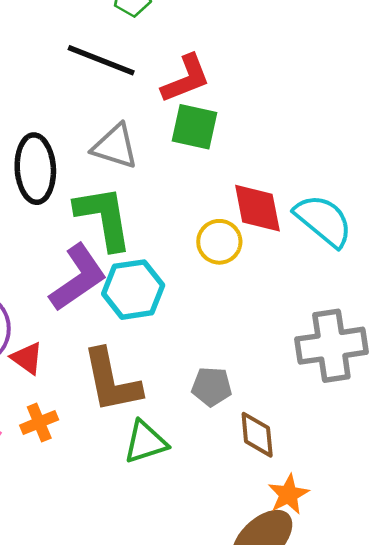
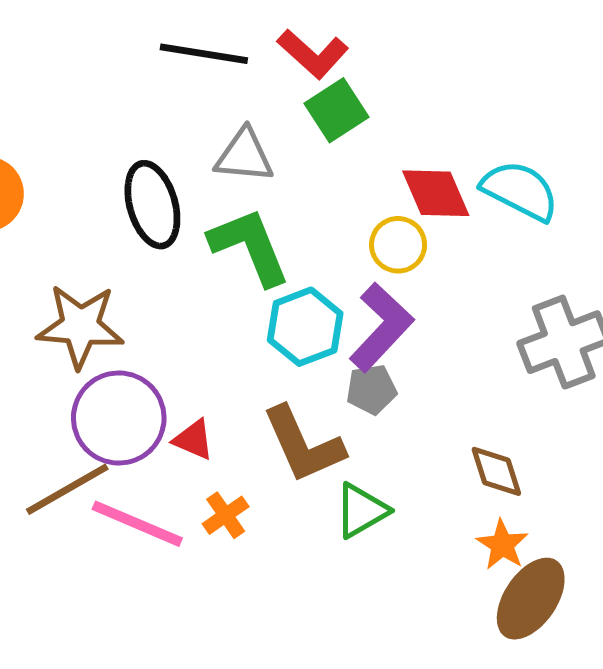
red L-shape: (186, 79) -> (313, 54), turned 76
green square: (195, 127) -> (337, 110), turned -33
purple L-shape: (78, 278) -> (381, 327), moved
gray pentagon: (212, 387) -> (371, 389), moved
orange star: (288, 494) -> (502, 545), moved

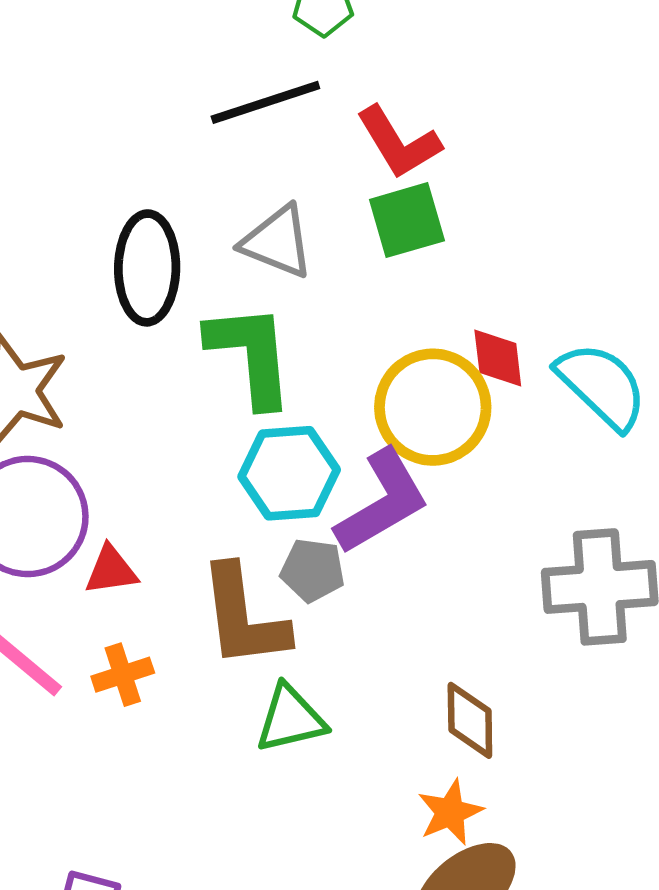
black line: (204, 54) -> (265, 102), turned -44
red diamond: (436, 193) -> (498, 358), size x0.7
yellow circle: (398, 245) -> (433, 407), size x1.6
gray pentagon: (371, 389) -> (313, 570), moved
red triangle: (193, 440) -> (111, 570), turned -48

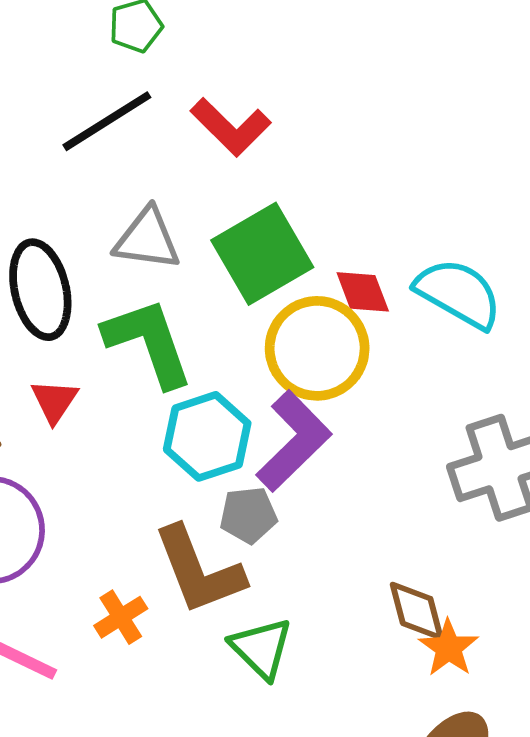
green square: (407, 220) -> (262, 254), moved, size x1.4
red triangle: (111, 570) -> (54, 401), moved, turned -34
orange cross: (123, 675) -> (121, 617), moved
green triangle: (290, 719) -> (261, 648), turned -48
orange star: (450, 812) -> (449, 648), moved

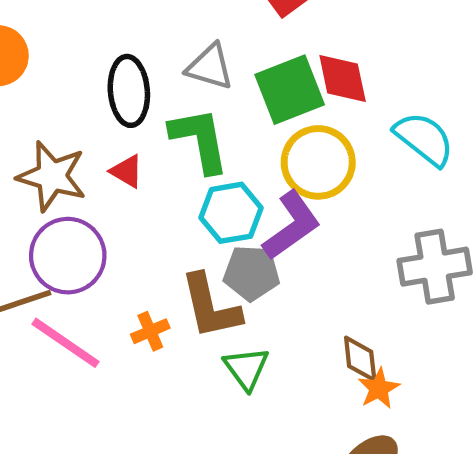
red diamond: (363, 292) -> (343, 79), moved, size x1.4
red triangle: (54, 401) -> (127, 171), turned -42
gray pentagon: (248, 515) -> (252, 273), size x1.4

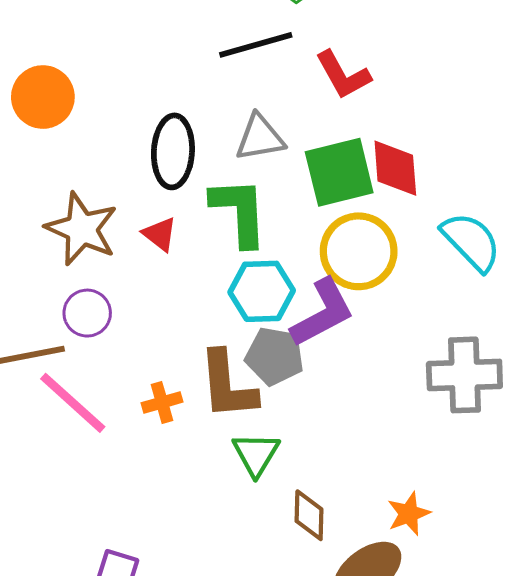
gray triangle: (210, 67) -> (260, 138), turned -34
purple circle: (68, 256) -> (87, 313), size x0.6
brown diamond: (360, 359) -> (309, 515), moved
orange star: (379, 388) -> (409, 514), moved

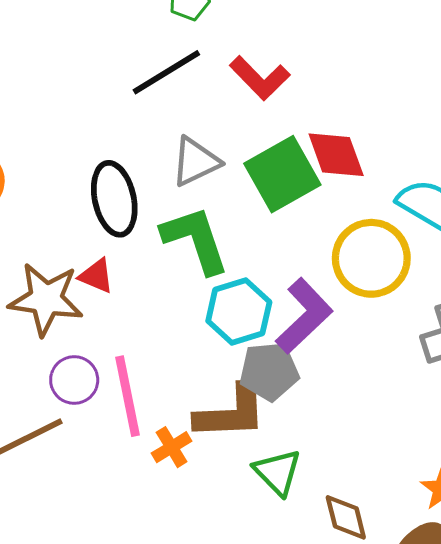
red triangle: (160, 234) -> (96, 276), moved
yellow circle: (359, 251) -> (371, 258), moved
brown L-shape: (228, 385) -> (231, 412), turned -72
pink line: (73, 403) -> (128, 396), moved, turned 52

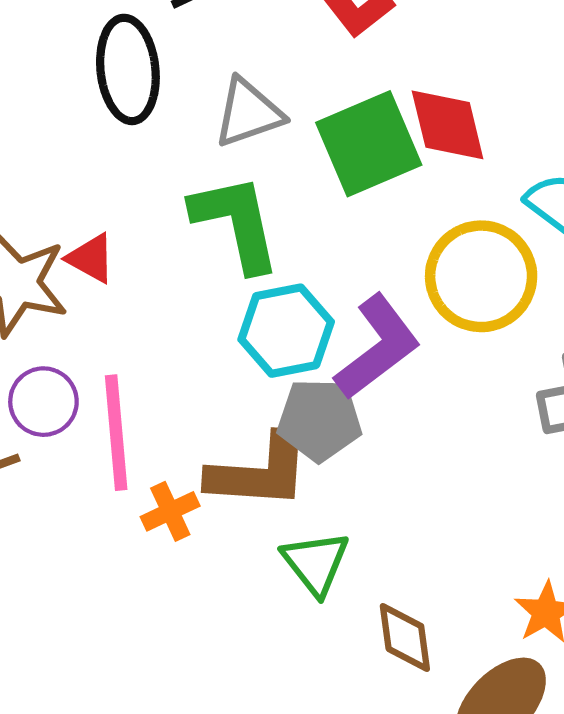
black ellipse: (114, 199) -> (128, 69), moved

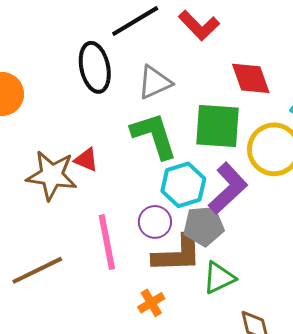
green square: (369, 144) -> (217, 126), moved, turned 33
purple circle: (43, 402) -> (155, 222), moved
orange cross: (170, 511) -> (151, 303), moved
green triangle: (316, 563) -> (219, 278), moved, turned 48

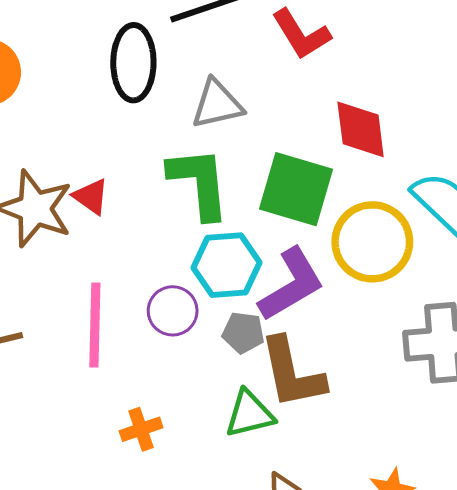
gray pentagon: (204, 226) -> (243, 333), size x0.7
brown L-shape: (177, 254) -> (292, 373), moved, turned 68

